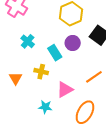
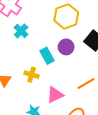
cyan cross: (28, 41) -> (21, 31), moved

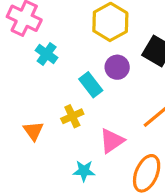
yellow cross: (32, 75) -> (72, 116), turned -32

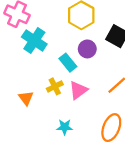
cyan cross: (47, 54) -> (34, 40), size x1.5
pink triangle: (112, 141) -> (78, 90), moved

